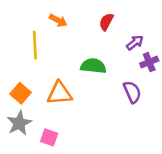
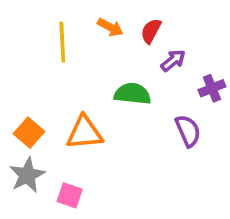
orange arrow: (58, 20) -> (110, 27), moved
purple arrow: (135, 43) -> (173, 61), moved
yellow line: (35, 45) -> (62, 42), moved

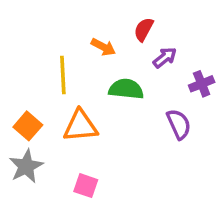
orange arrow: (110, 27) -> (103, 47), moved
yellow line: (62, 42) -> (63, 75), moved
pink square: (70, 195) -> (86, 186), moved

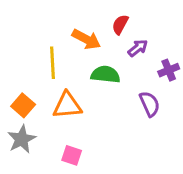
orange arrow: (103, 47) -> (86, 39), size x1.4

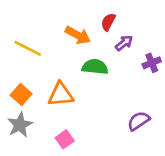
yellow line: (52, 63) -> (28, 48), moved, turned -60
purple semicircle: (150, 104) -> (139, 121), moved, turned -100
pink square: (72, 155) -> (65, 139), turned 36

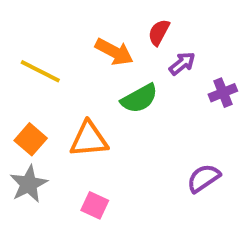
green semicircle: (95, 67) -> (139, 98), turned 145
pink square: (65, 139) -> (95, 205), turned -30

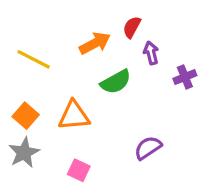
orange arrow: (114, 52) -> (95, 43), turned -56
purple arrow: (182, 63) -> (151, 53), turned -65
purple semicircle: (204, 178) -> (148, 148), moved

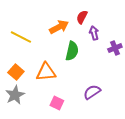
green semicircle: (116, 82) -> (72, 51), turned -48
pink square: (79, 170) -> (57, 103), moved

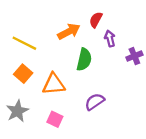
orange square: (16, 72) -> (23, 74), moved
purple semicircle: (92, 92) -> (95, 102), moved
pink square: (57, 103) -> (55, 119), moved

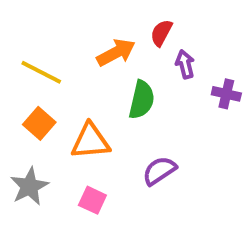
purple cross: (134, 56) -> (226, 94), turned 35

